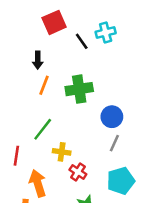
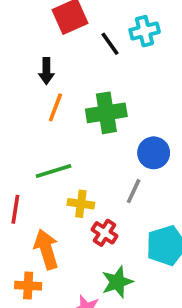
green line: (43, 129) -> (54, 171), turned 35
gray line: (114, 143) -> (134, 191), moved

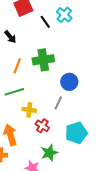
cyan cross: (145, 31) -> (64, 15), turned -35
black arrow: (46, 71) -> (10, 37), turned -40
orange line: (55, 107) -> (17, 66), moved

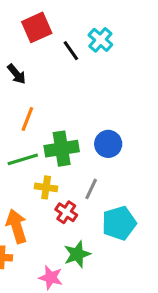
green cross: (43, 60) -> (62, 149), moved
gray line: (58, 103) -> (91, 189), moved

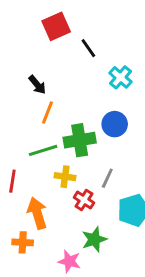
cyan cross: (100, 40) -> (120, 77), moved
black arrow: (17, 74) -> (37, 85), moved
blue circle: (108, 144) -> (115, 124), moved

